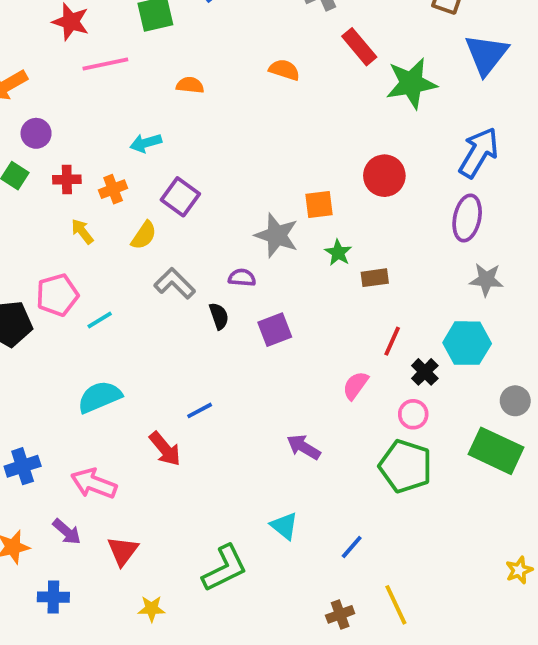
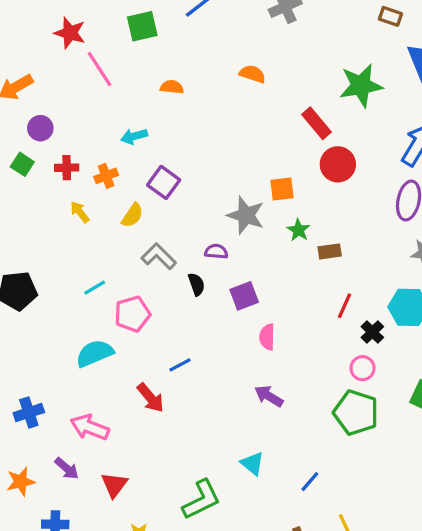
red rectangle: (359, 47) -> (316, 123), moved
pink line: (105, 64) -> (100, 69), turned 69
pink pentagon: (57, 295) -> (132, 314), moved
pink semicircle: (356, 385) -> (267, 337), moved, turned -35

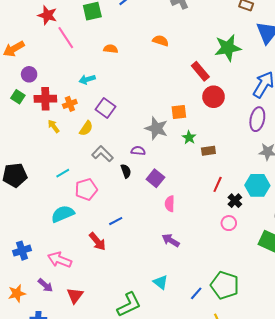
red cross: (67, 168) -> (45, 99), size x1.5
purple square: (244, 296) -> (155, 178), turned -30
green pentagon: (356, 413) -> (225, 285), moved

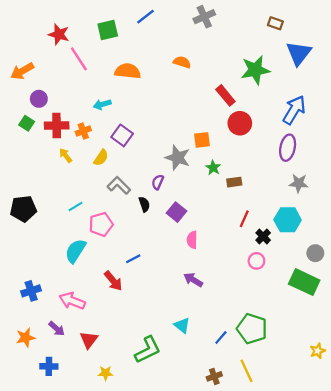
orange semicircle: (111, 49) -> (128, 71), size x1.6
purple semicircle: (138, 151) -> (158, 182), turned -72
cyan semicircle: (63, 214) -> (75, 251), turned -35

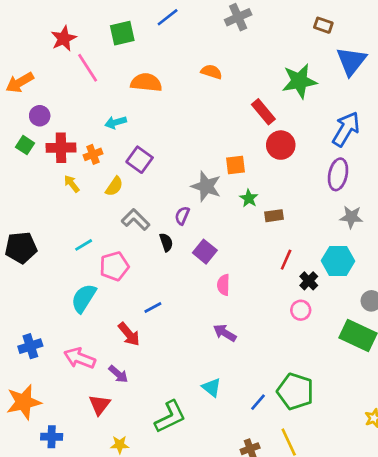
red star: (59, 34) -> (64, 38), turned 30
purple arrow: (57, 329) -> (118, 374), moved
orange star: (26, 338) -> (24, 402), size x1.5

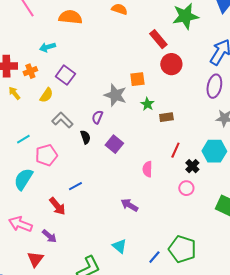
pink semicircle: (223, 285) -> (147, 169), moved

